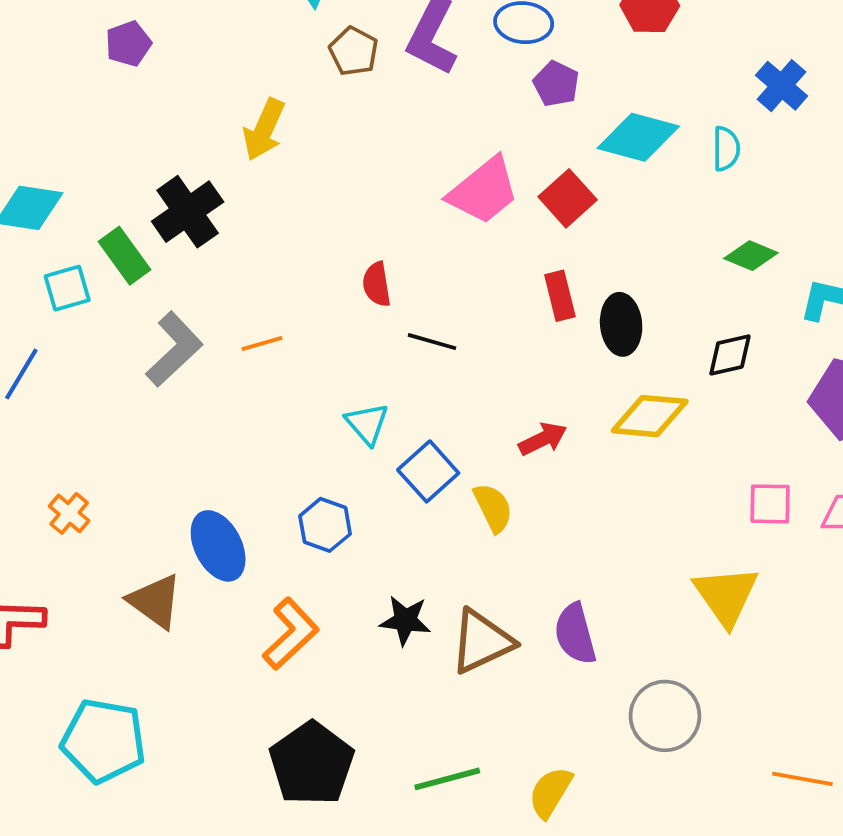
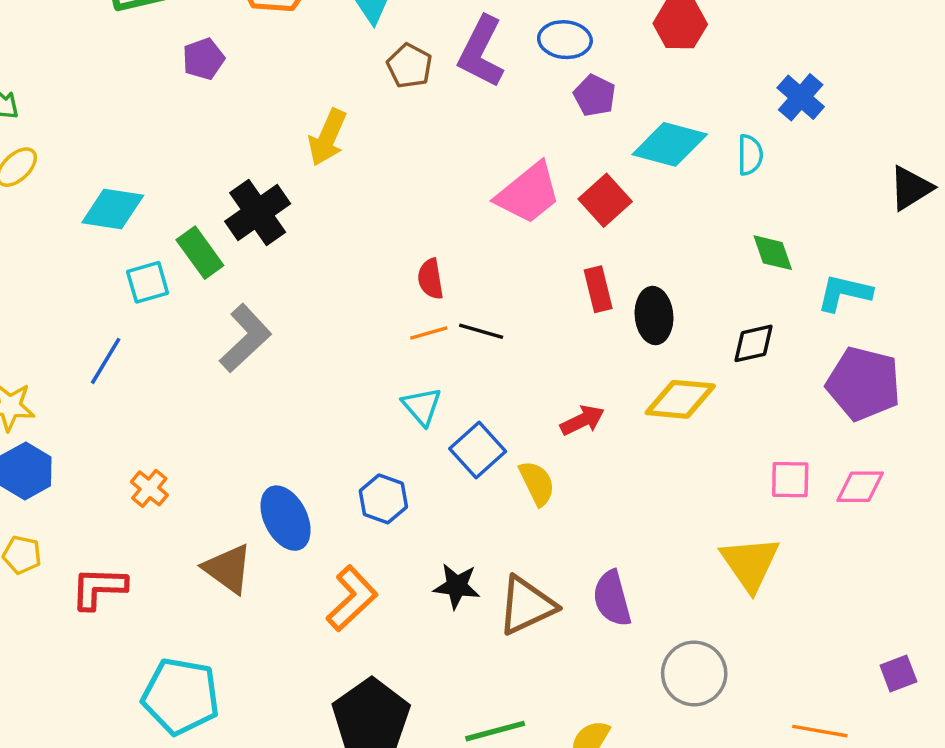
green diamond: (751, 256) -> (773, 253), turned 48
orange line: (262, 343) -> (429, 333), moved

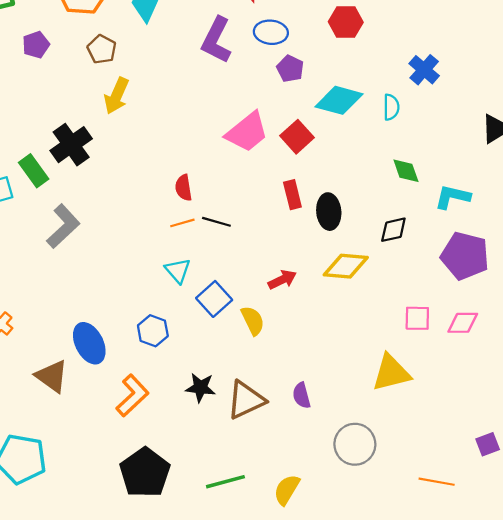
brown pentagon: (410, 66) -> (102, 49), moved
yellow triangle: (750, 563) -> (391, 373), turned 51
purple semicircle: (612, 598) -> (302, 395), size x0.7

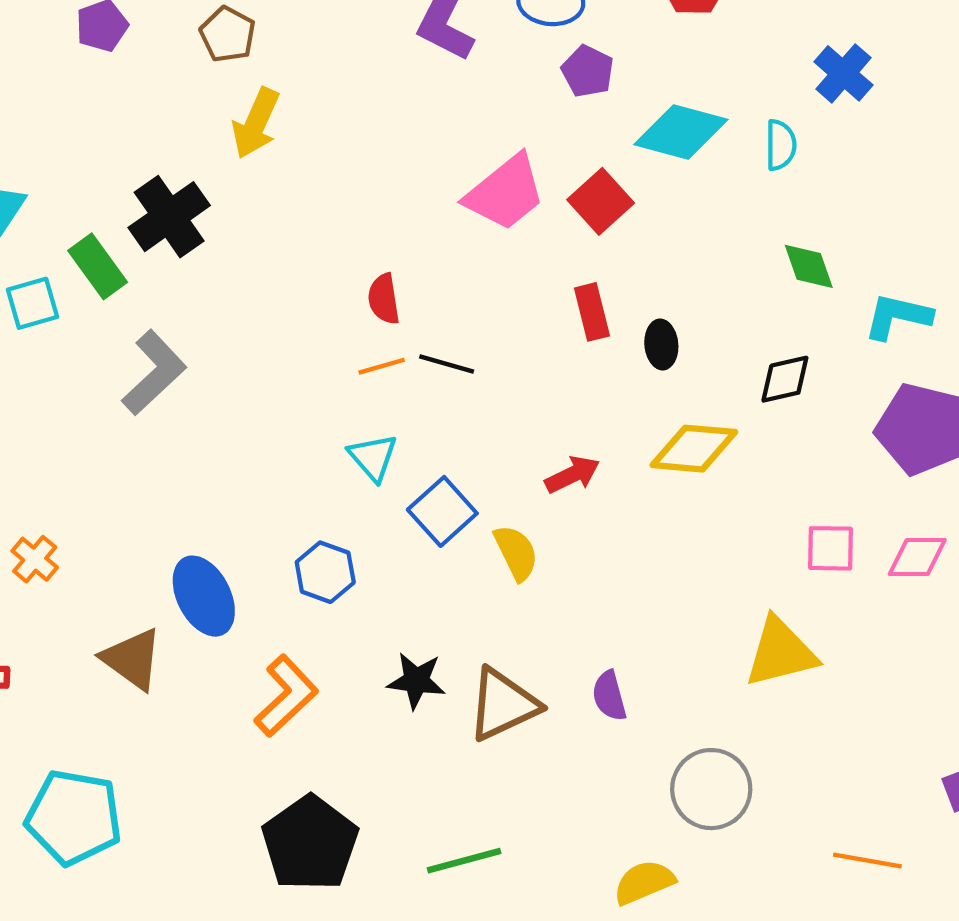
black ellipse: (329, 212) -> (661, 344), size x0.7
yellow semicircle: (287, 490) -> (644, 882), moved, turned 36

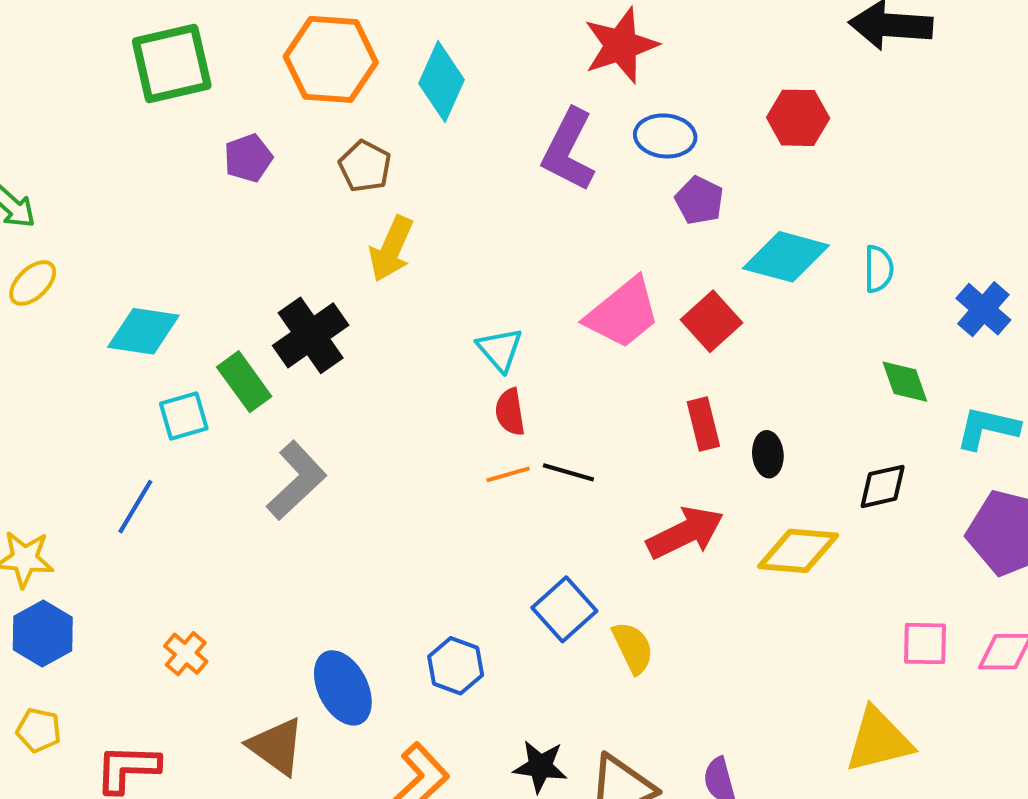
blue cross: (844, 73) -> (983, 309), moved
cyan triangle: (373, 457) -> (500, 349), moved
red arrow: (572, 475) -> (685, 533), moved, size x1.5

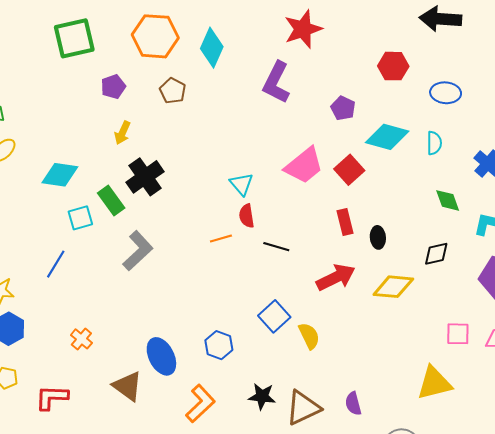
blue ellipse: (665, 136) -> (446, 93), moved
yellow arrow: (391, 249) -> (122, 133), moved, size x0.7
orange line: (508, 474) -> (221, 238), moved

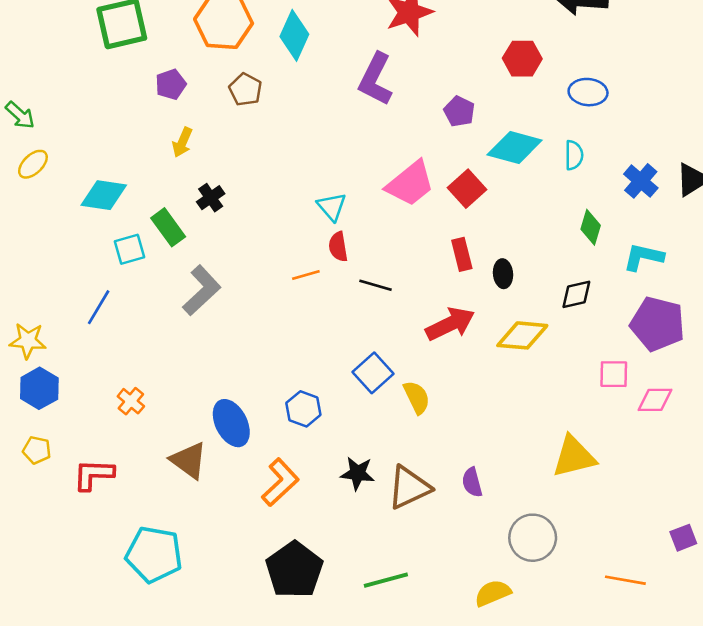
black cross: (145, 177) -> (211, 198), size x0.6
green diamond: (448, 200) -> (591, 227), turned 36
pink square: (458, 334) -> (614, 374), moved

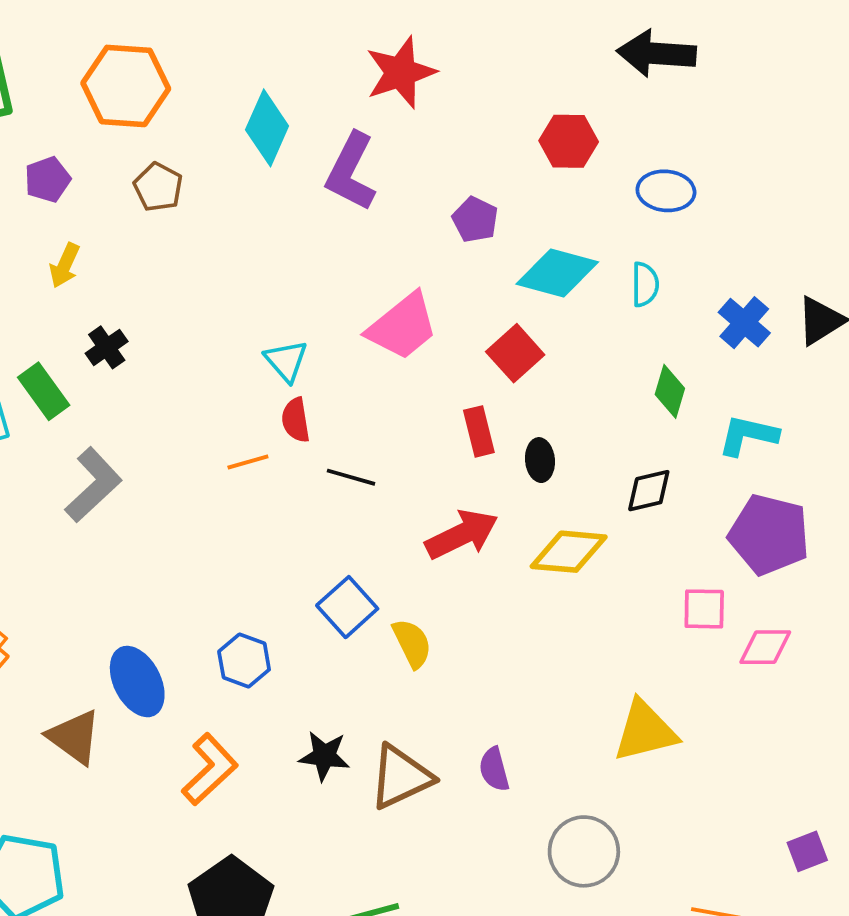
cyan diamond: (294, 35) -> (267, 128), moved
red square: (467, 189) -> (515, 353), moved

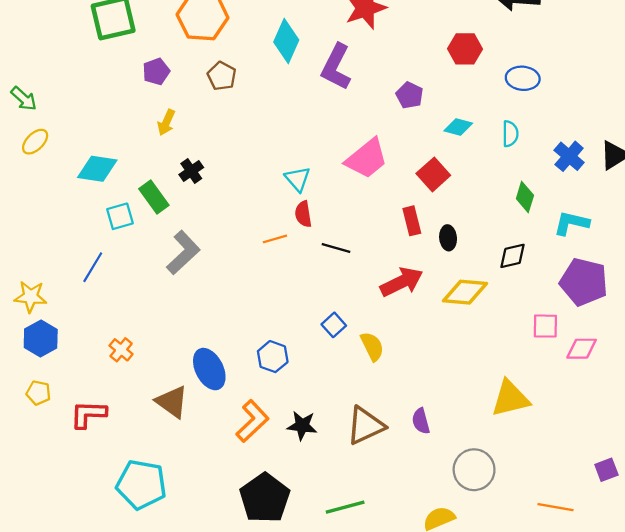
cyan diamond: (557, 273) -> (458, 127), size x0.6
blue square: (347, 607) -> (334, 325), size x0.7
black star: (324, 756) -> (302, 426), moved

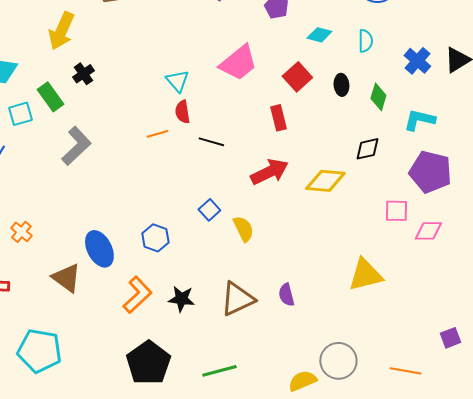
yellow arrow: (166, 122) -> (61, 31), size x1.6
black ellipse: (448, 238) -> (341, 85), moved
gray circle: (474, 470) -> (338, 361), moved

